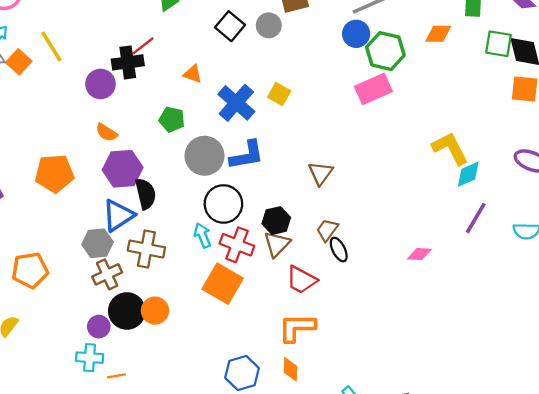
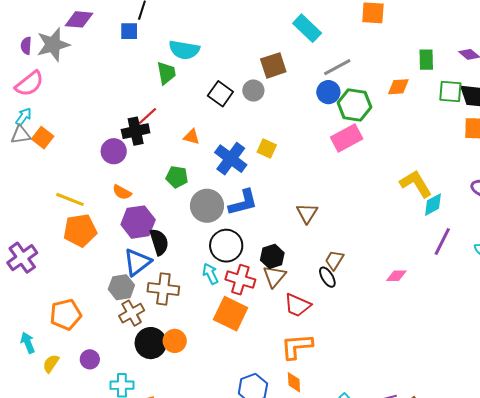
yellow line: (51, 47) -> (70, 199), moved, turned -32
brown trapezoid: (327, 230) -> (334, 260), moved
purple circle: (99, 327) -> (90, 359), moved

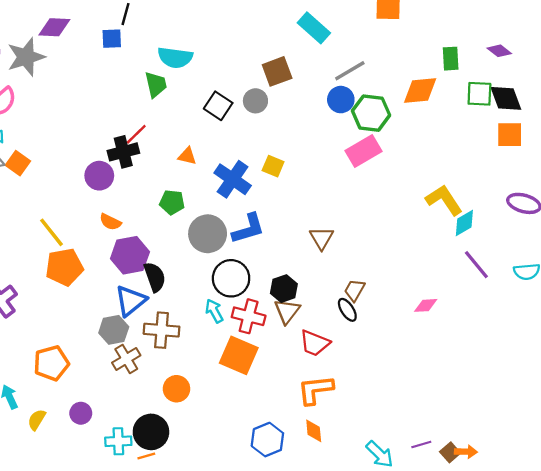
orange diamond: (398, 87) -> (420, 91), size x1.4
yellow line: (70, 199) -> (52, 232), turned 32
purple line: (442, 242) -> (476, 265), turned -64
black circle: (151, 343) -> (151, 432), moved

